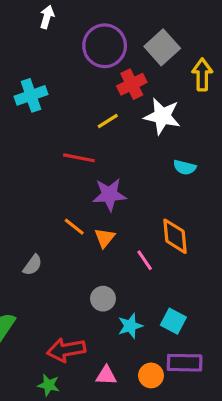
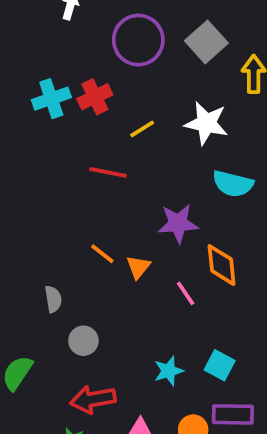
red cross: (132, 84) -> (95, 97), moved
cyan semicircle: (185, 167) -> (233, 184), size x1.5
purple star: (109, 195) -> (178, 223), moved
gray semicircle: (33, 265) -> (53, 299), turned -45
gray circle: (103, 299) -> (83, 341), moved

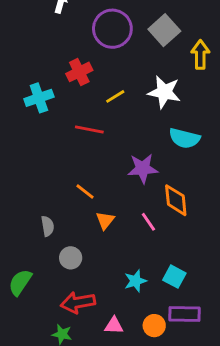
cyan cross: (51, 99) -> (39, 98), moved
orange triangle: (138, 267) -> (105, 220), moved

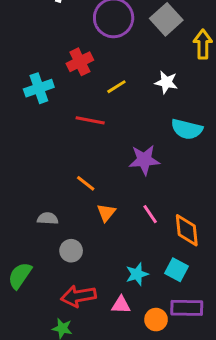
white star: (164, 92) -> (166, 82), size x0.7
orange diamond: (176, 200) -> (187, 230), moved
gray semicircle: (48, 226) -> (48, 218), turned -78
pink triangle: (114, 326) -> (121, 305), moved

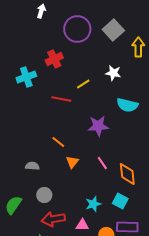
yellow line: (116, 87) -> (83, 84), moved
gray circle: (71, 251) -> (44, 195), moved

